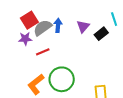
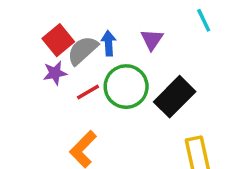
black rectangle: (101, 34) -> (175, 97), moved, size x1.6
green circle: (62, 79) -> (126, 87), moved

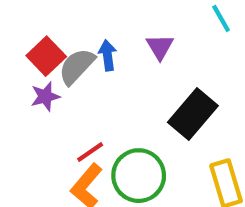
green circle: (126, 87) -> (139, 176), moved
red line: (88, 92) -> (90, 152), moved

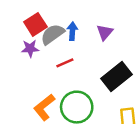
red line: (90, 152) -> (65, 63), moved

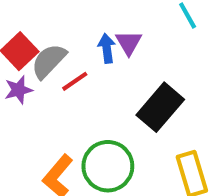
blue arrow: (72, 31) -> (107, 48), moved
red line: (65, 63) -> (75, 81), moved

